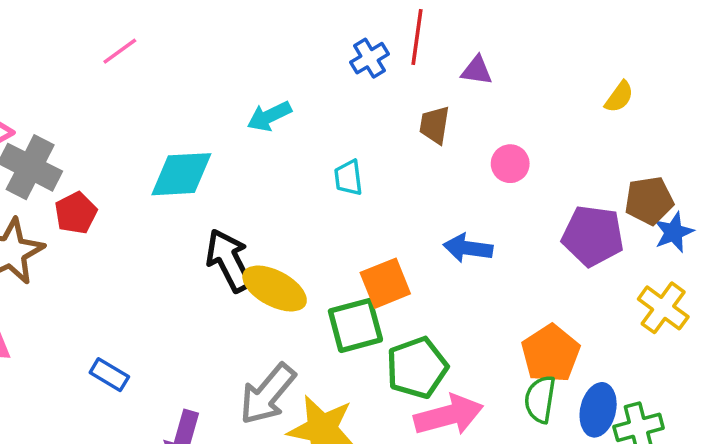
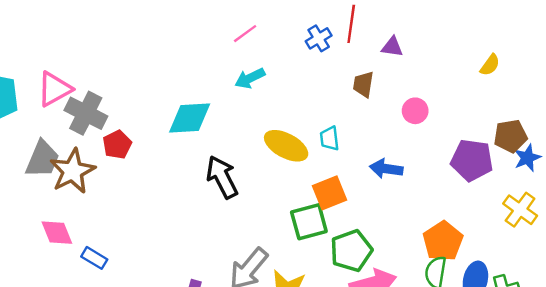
pink line: (120, 51) -> (245, 34), moved
cyan trapezoid: (348, 178) -> (329, 139), moved
yellow ellipse: (275, 288) -> (286, 146), moved
blue rectangle: (109, 375) -> (94, 258), moved

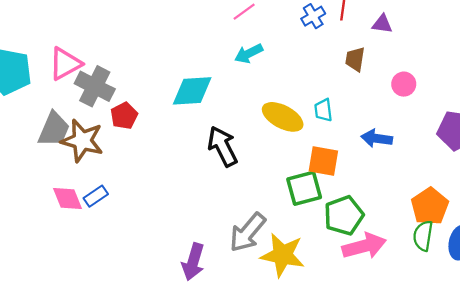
brown star: (73, 171) -> (82, 141), turned -30
orange square: (329, 193) -> (323, 161), turned 32
blue rectangle: (94, 258) -> (96, 196), moved, turned -65

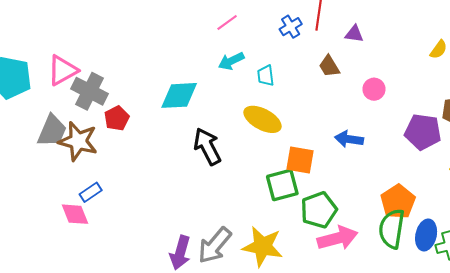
brown trapezoid: (355, 59) -> (329, 66), turned -40
cyan trapezoid: (323, 110) -> (266, 76), moved
pink diamond: (67, 198) -> (75, 214), moved
gray arrow: (248, 232) -> (215, 245), moved
green semicircle: (423, 236) -> (392, 229), size x1.4

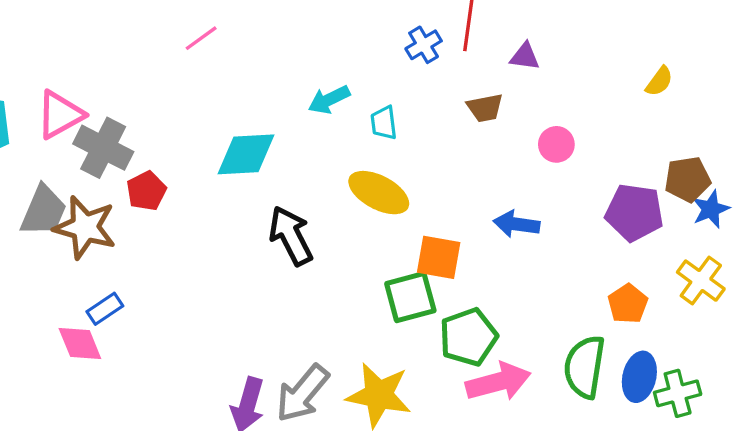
pink line: (227, 22) -> (201, 38), moved
brown trapezoid: (329, 66) -> (485, 108), turned -70
orange pentagon: (398, 202) -> (628, 304), moved, size x0.7

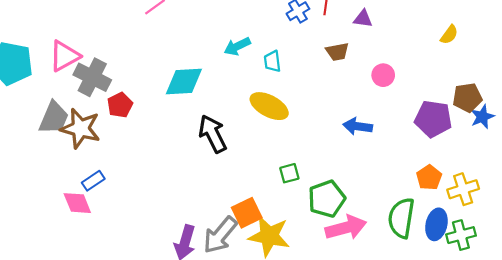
orange square: (439, 257) -> (247, 213), moved, turned -36
yellow cross: (701, 281) -> (463, 189), moved, turned 36
green square: (410, 297) -> (289, 173), size x0.6

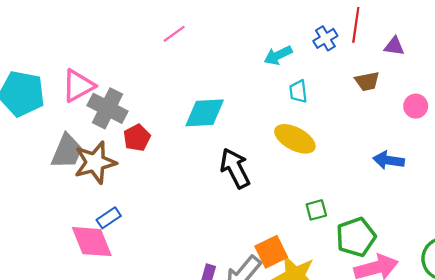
cyan arrow: (237, 46) -> (278, 55), moved
brown star: (80, 128) -> (95, 163), turned -30
pink diamond: (77, 203) -> (92, 242), size x1.4

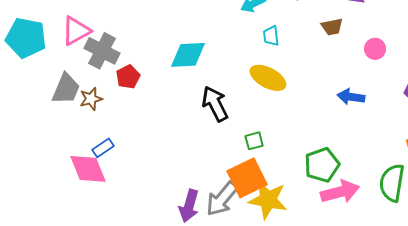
brown star: (95, 163) -> (91, 99), size x0.6
green square: (316, 210) -> (254, 141), moved
orange square: (271, 252) -> (247, 178), size x1.4

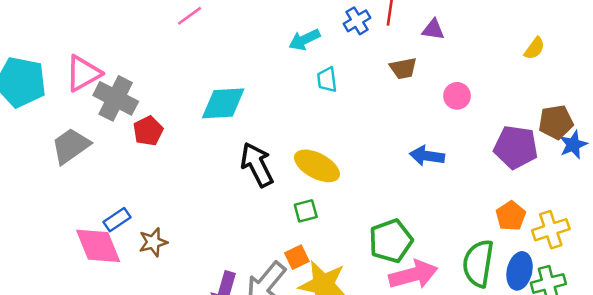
yellow ellipse: (268, 78) -> (317, 166), moved
gray trapezoid: (66, 89) -> (71, 146), turned -148
brown star: (91, 99) -> (153, 242), moved
orange square: (247, 178) -> (297, 257), size x0.5

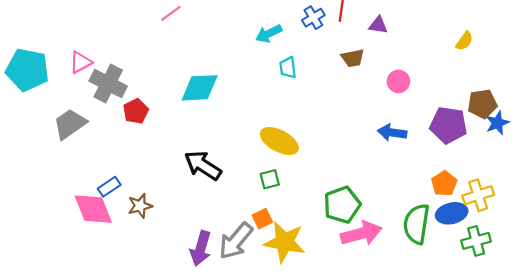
pink triangle: (83, 73) -> (81, 62), size x0.7
blue arrow: (427, 156) -> (392, 132), moved
black arrow: (257, 165) -> (203, 165), moved, turned -30
blue ellipse: (520, 271) -> (452, 213), moved, turned 64

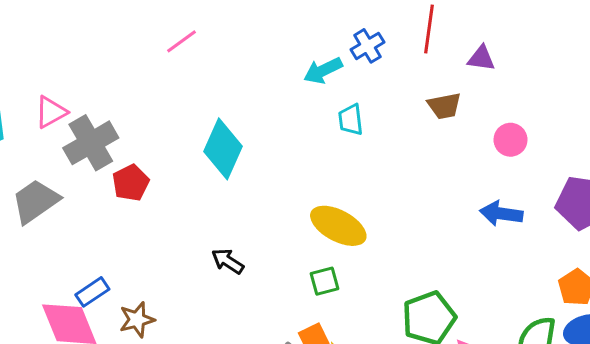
blue cross: (313, 18) -> (368, 46), moved
gray cross: (108, 84) -> (91, 143), turned 33
cyan diamond: (200, 88) -> (223, 149), turned -63
black arrow: (203, 165) -> (228, 261), size x0.6

